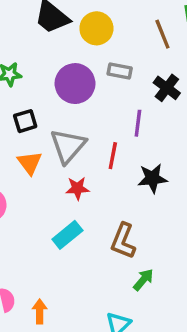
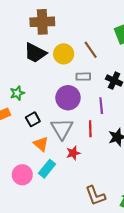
brown line: (162, 34) -> (91, 50), moved
purple circle: (75, 84) -> (68, 98), moved
cyan rectangle: (67, 235) -> (47, 169), moved
brown L-shape: (123, 241) -> (95, 196), moved, turned -30

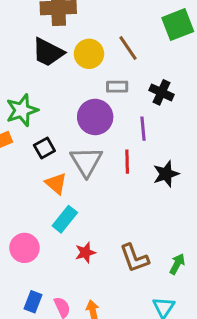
green star: (17, 93) -> (22, 110), size x1.5
red star: (73, 153) -> (85, 253), moved
pink circle: (22, 175) -> (24, 248), moved

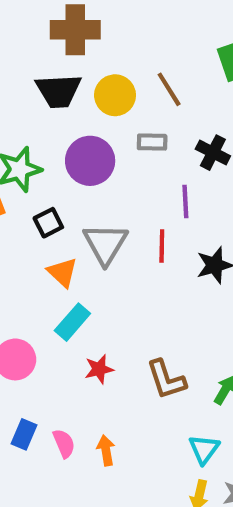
black trapezoid: (48, 52) -> (59, 91), turned -32
purple circle: (95, 117) -> (90, 161), moved

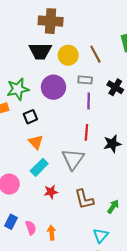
purple line: (185, 201) -> (89, 101), moved
gray triangle: (105, 244) -> (73, 159), moved

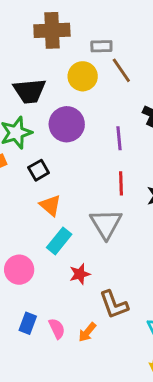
black trapezoid: (40, 51) -> (29, 91), moved
gray rectangle: (85, 80) -> (101, 46), moved
brown L-shape: (84, 199) -> (114, 305), moved
orange arrow: (52, 233) -> (87, 332), turned -128

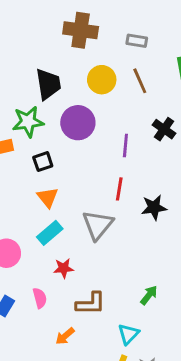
gray rectangle: (101, 46) -> (137, 41), moved
black trapezoid: (29, 91) -> (48, 84), turned -104
brown L-shape: (114, 305) -> (91, 304), turned -80
pink semicircle: (57, 329) -> (40, 298), moved
orange arrow: (87, 332) -> (65, 336), moved

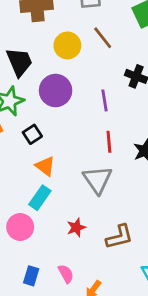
cyan rectangle: (50, 233) -> (40, 198), moved
pink semicircle: (40, 298) -> (66, 274), moved
brown L-shape: (91, 304) -> (119, 237), moved

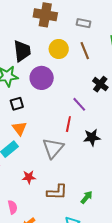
purple line: (105, 100) -> (79, 104), moved, turned -49

